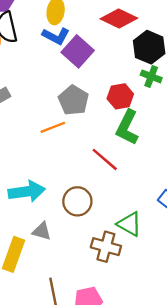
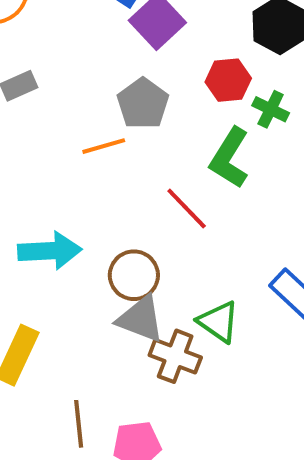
green cross: (151, 76) -> (271, 109), moved
red hexagon: (120, 96) -> (228, 80), moved
gray triangle: (42, 231) -> (141, 319), moved, size x1.5

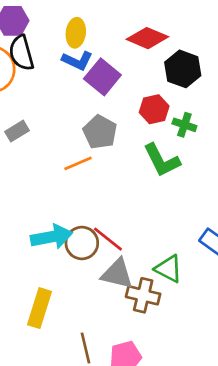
green L-shape: (230, 158) -> (162, 160), turned -51
red line: (187, 208) -> (108, 239), moved
brown circle: (134, 275) -> (82, 243), moved

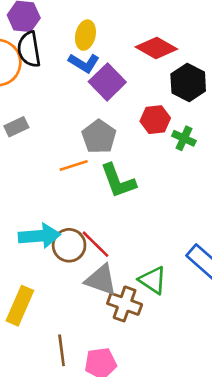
green L-shape: (162, 160) -> (118, 181), moved

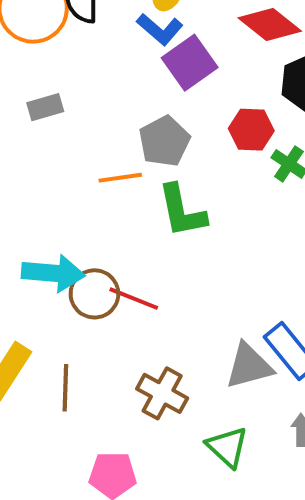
red line: (96, 244) -> (134, 299), turned -32
gray triangle: (101, 280) -> (249, 366), moved, turned -44
green triangle: (153, 280) -> (227, 447), moved
brown line: (62, 350) -> (65, 388), moved

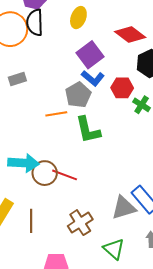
blue L-shape: (160, 29) -> (93, 78), moved
brown cross: (162, 393) -> (80, 223), turned 30

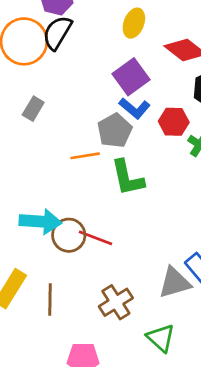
yellow ellipse: (78, 18) -> (134, 23), moved
black semicircle: (35, 22) -> (57, 33), turned 32
gray rectangle: (17, 79) -> (33, 109), turned -42

